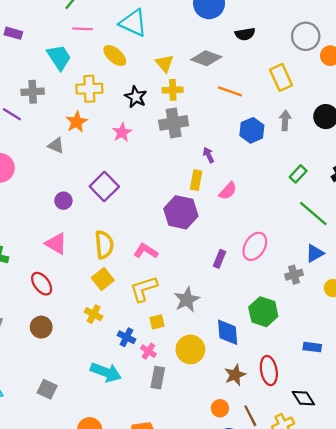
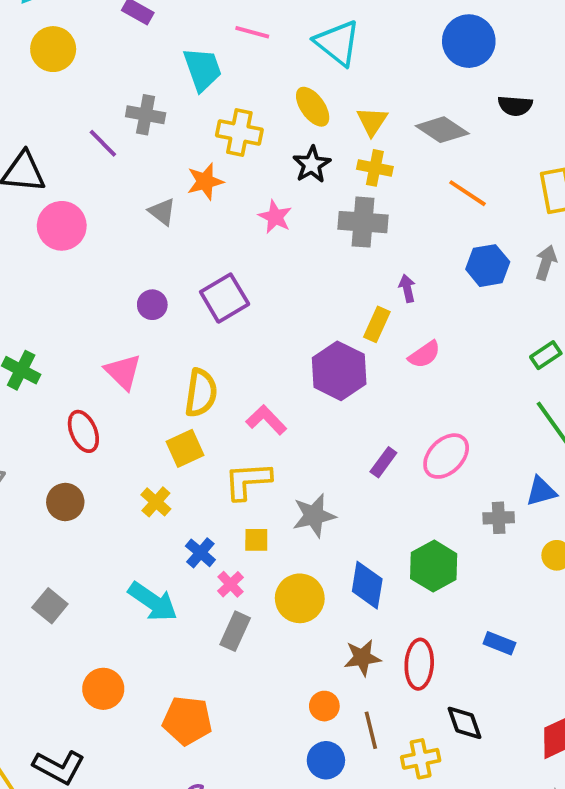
yellow ellipse: (115, 56) -> (313, 107), moved
pink star: (122, 132) -> (275, 217), turned -30

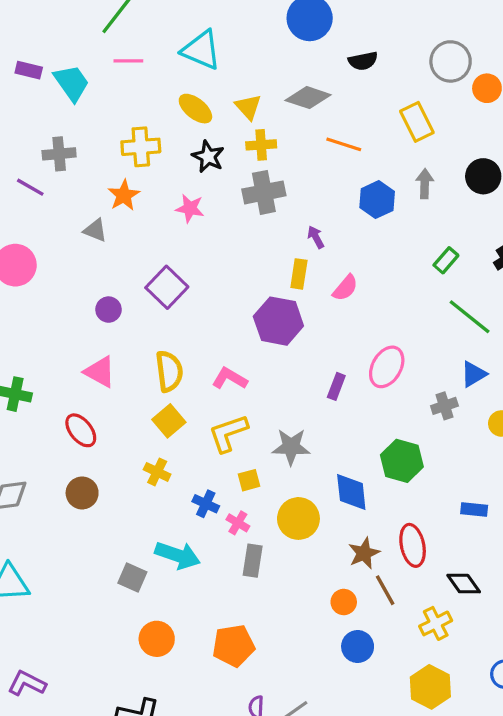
cyan trapezoid: (202, 69) -> (72, 83), moved
gray star: (314, 516) -> (291, 447), turned 30
gray square: (50, 606) -> (132, 577), moved
brown line: (371, 730) -> (385, 590), moved

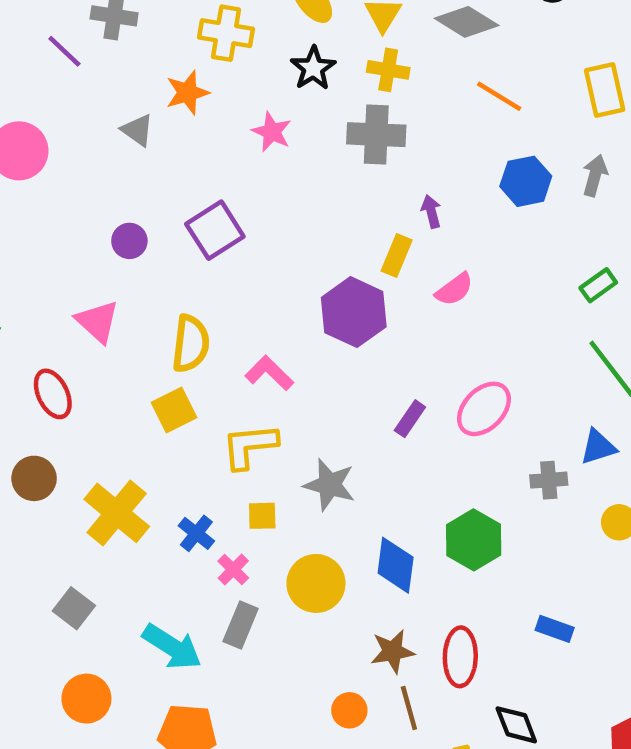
yellow cross: (157, 472) -> (117, 513), moved, size x1.8
cyan arrow: (178, 555) -> (172, 647), moved

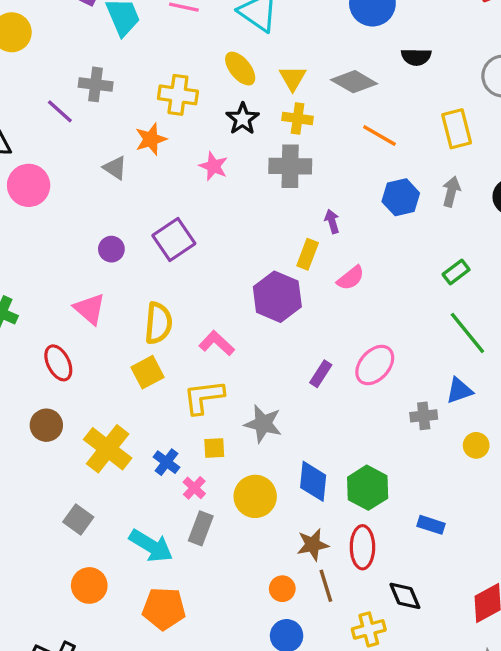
green hexagon: (474, 540) -> (368, 488), moved

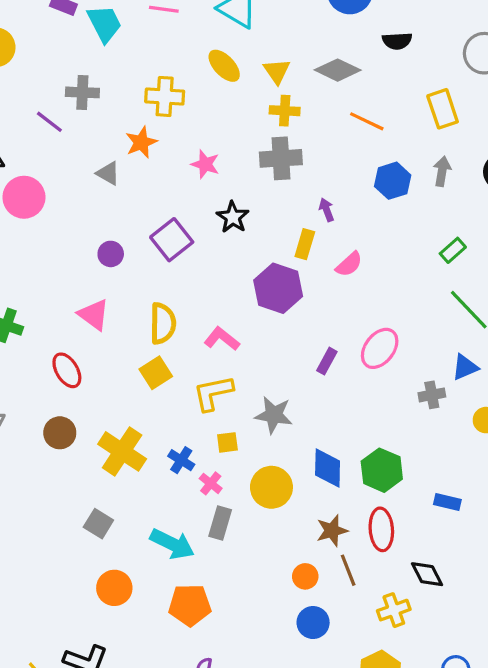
black star: (243, 119) -> (233, 217), moved

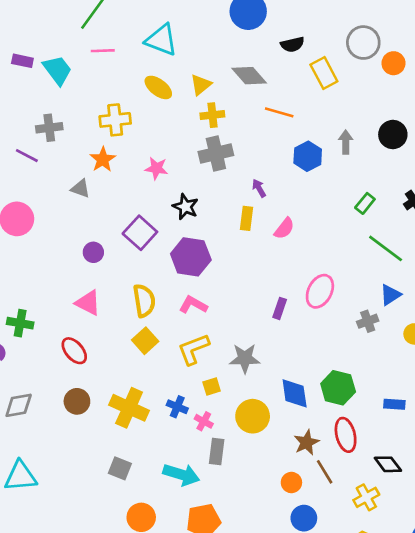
gray diamond: (338, 70) -> (249, 76), turned 32
yellow triangle: (277, 71) -> (201, 85), turned 35
yellow rectangle: (443, 109) -> (324, 73), moved
purple hexagon: (278, 288) -> (191, 257), moved

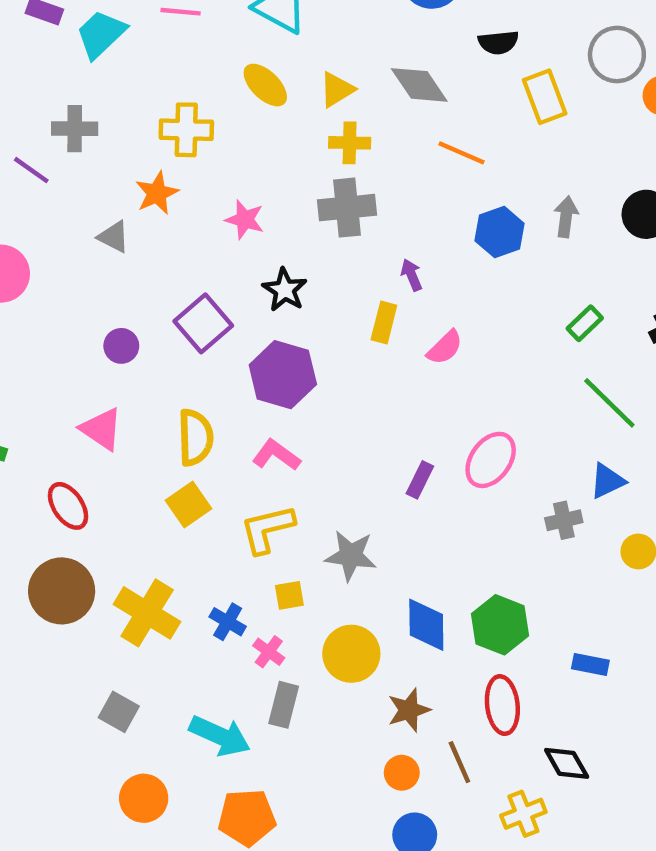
cyan trapezoid: (57, 70) -> (101, 34), turned -104
brown circle: (77, 401) -> (62, 591), size x1.5
brown star: (307, 442) -> (409, 710), moved

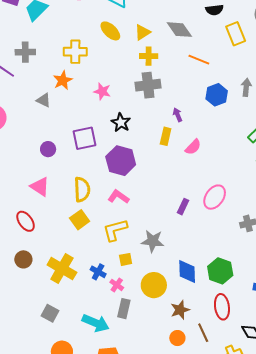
purple square: (203, 323) -> (85, 138), turned 30
brown circle: (62, 591) -> (23, 259), size x0.6

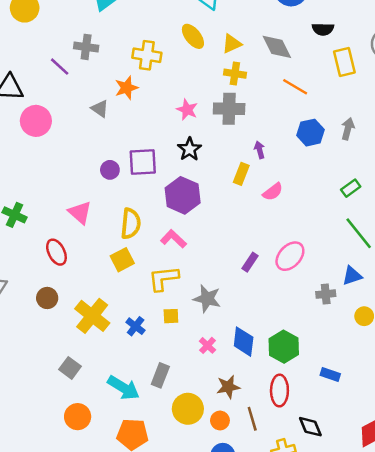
pink star: (102, 91) -> (187, 110), moved
purple circle: (48, 149) -> (110, 170), moved
pink cross: (117, 285) -> (208, 345), moved
yellow circle: (154, 285) -> (188, 409), moved

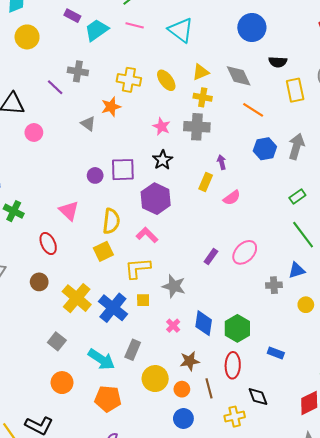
yellow ellipse: (193, 36) -> (166, 80), moved
pink circle: (36, 121) -> (34, 132), size x0.7
gray arrow: (348, 129) -> (296, 146), size x1.4
blue cross: (136, 326) -> (113, 308), size x1.8

